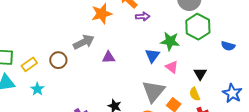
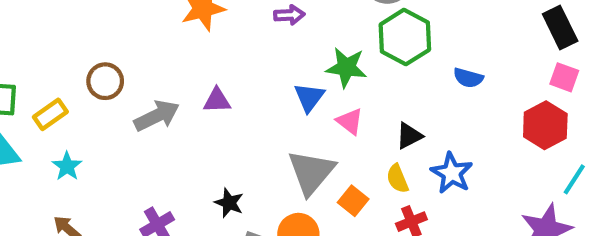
gray arrow: (84, 42) -> (157, 116), moved
brown circle: (58, 60) -> (105, 81), moved
black triangle: (200, 74) -> (409, 136), turned 32
blue star: (232, 93) -> (452, 173), moved

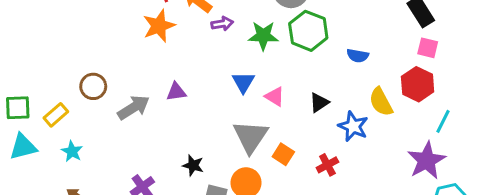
green star: (346, 67) -> (263, 36), moved
yellow semicircle: (397, 179) -> (381, 102), moved, size x1.4

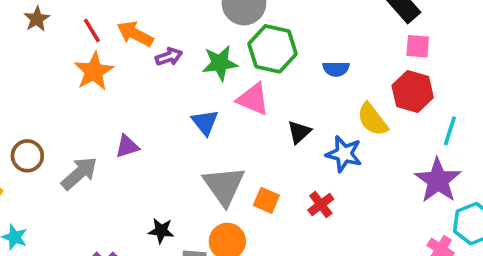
pink triangle: (275, 97) -> (253, 99), moved, size x1.4

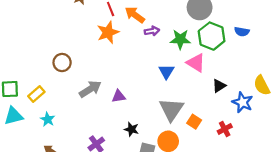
blue semicircle: (336, 69) -> (242, 32), moved
purple triangle: (127, 146) -> (119, 96), moved
brown circle: (27, 156) -> (62, 63), moved

